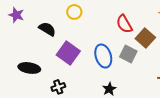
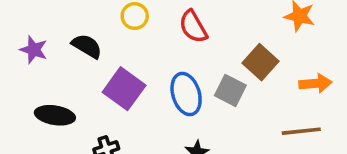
purple star: (16, 15) -> (34, 50), moved
red semicircle: (124, 24) -> (193, 27), moved

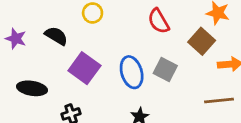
red semicircle: (193, 27) -> (159, 21), moved
brown square: (261, 62) -> (202, 41), moved

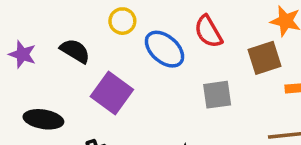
brown square: (202, 41) -> (265, 58), turned 30
gray square: (165, 70) -> (217, 95), turned -35
blue ellipse: (132, 72) -> (165, 49), moved, turned -32

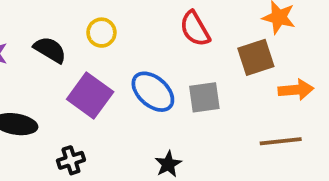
yellow circle: (122, 21) -> (101, 33), moved
blue ellipse: (165, 49) -> (153, 92), moved

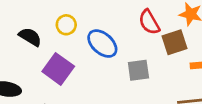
red semicircle: (195, 29) -> (149, 22), moved
blue ellipse: (153, 92) -> (102, 44), moved

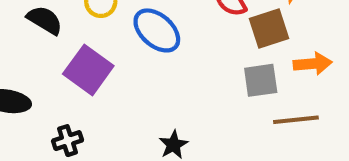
gray square: (138, 70) -> (261, 80), moved

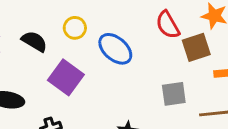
gray square: (261, 80) -> (174, 94), moved

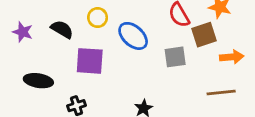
purple square: (66, 77) -> (90, 61), turned -32
gray square: (174, 94) -> (175, 57), moved

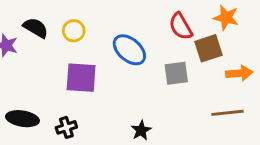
yellow circle: (98, 18) -> (74, 31), moved
black semicircle: (62, 29) -> (36, 28), moved
black ellipse: (38, 81) -> (22, 119), moved

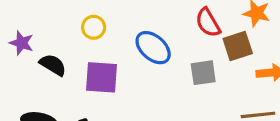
black semicircle: (36, 28) -> (53, 65), moved

